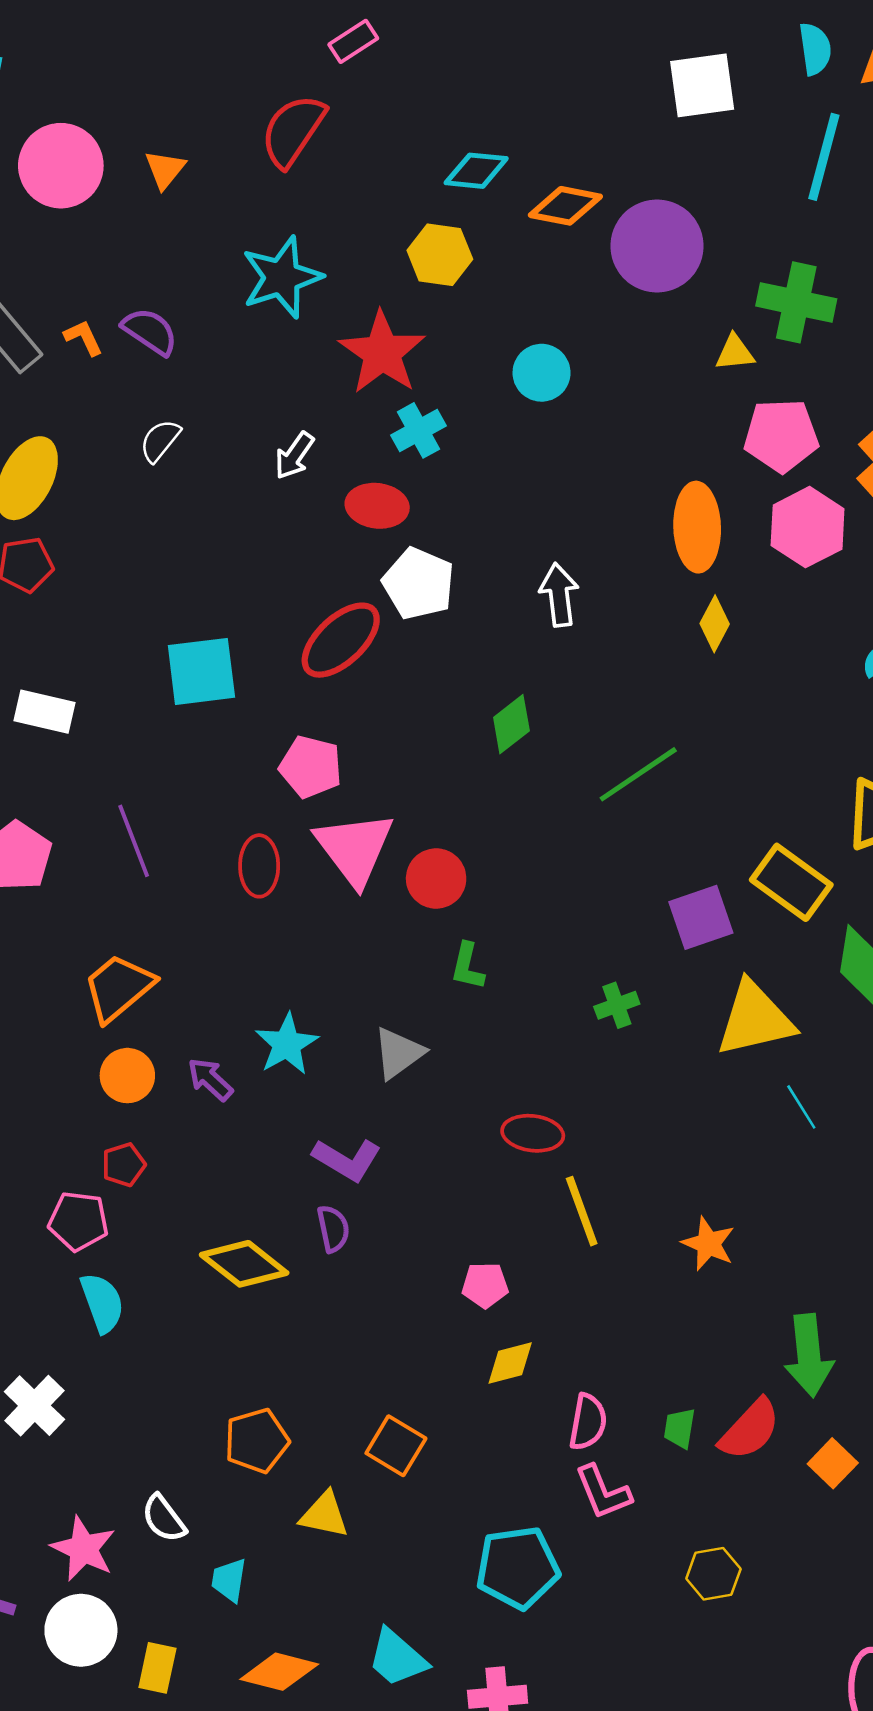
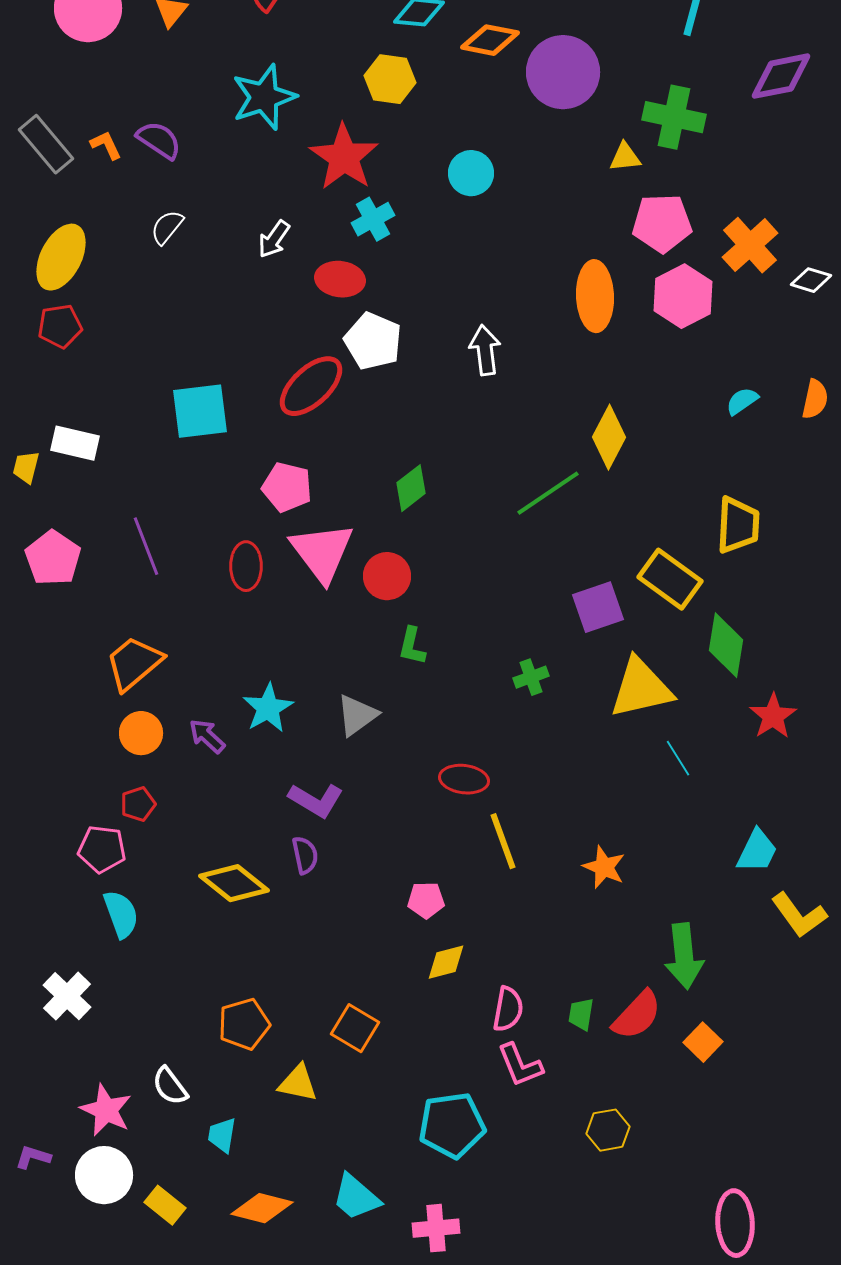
yellow diamond: (715, 624) -> (609, 437), moved, size x1.4
green diamond: (511, 724) -> (411, 488), moved
yellow rectangle: (157, 1668) -> (165, 1205), turned -63

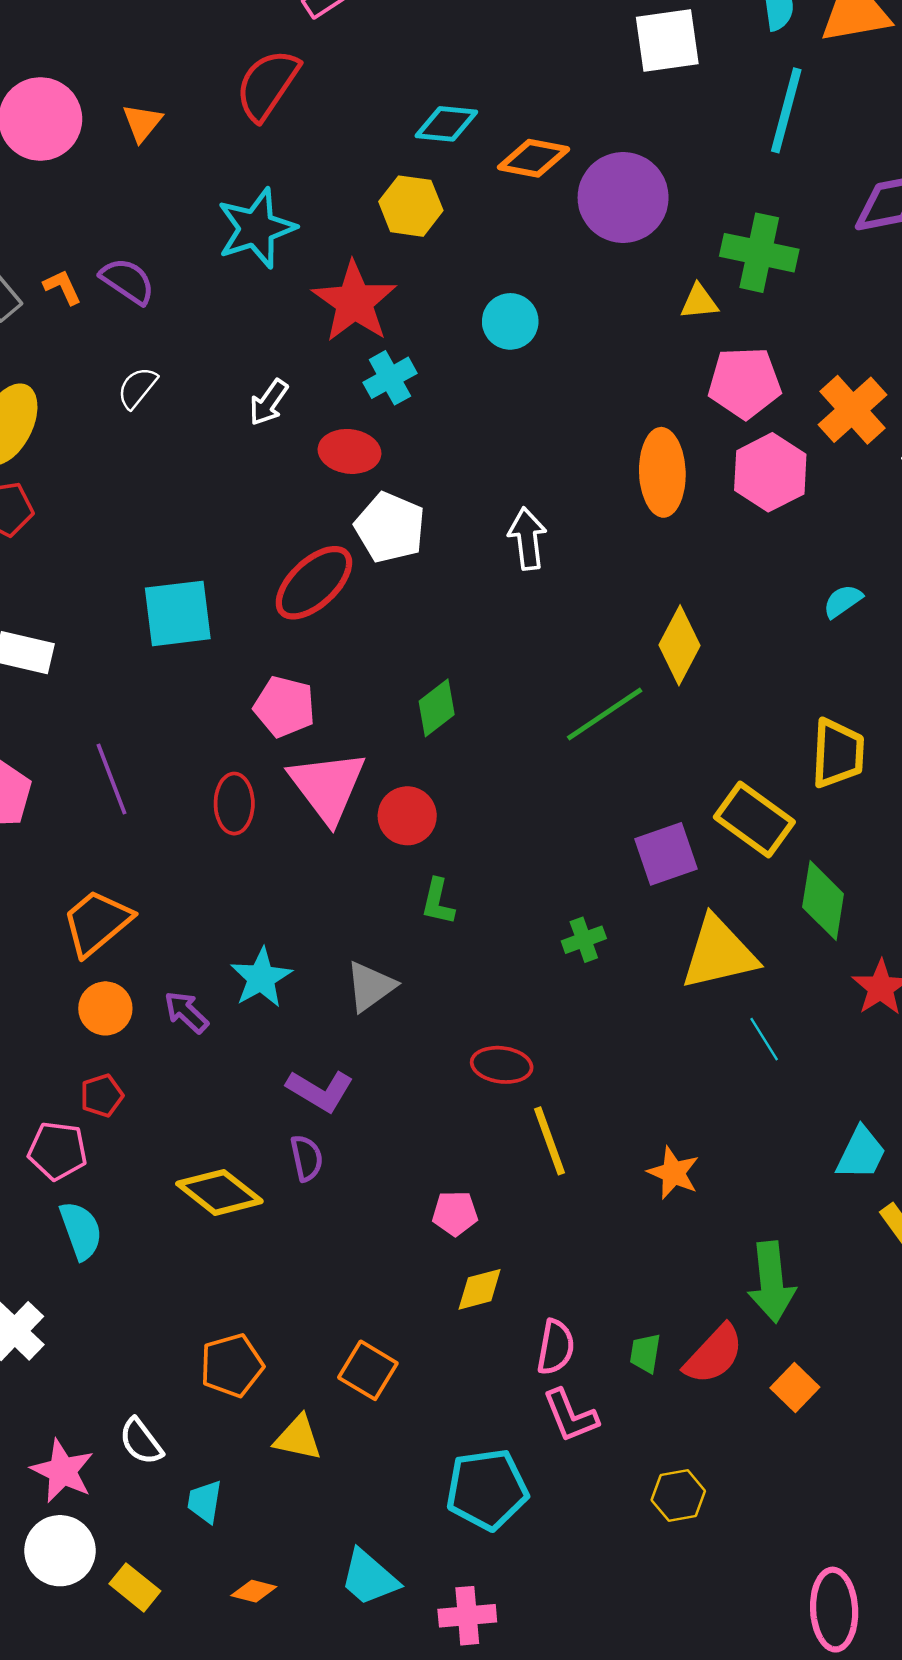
orange diamond: (262, 1208) -> (254, 1591), size x0.6

